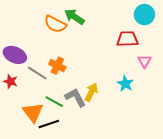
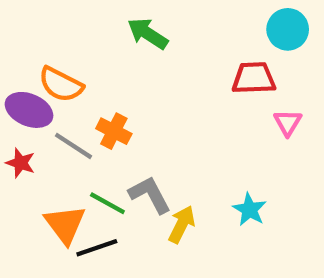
orange semicircle: (55, 24) -> (61, 84), moved
cyan star: (125, 84) -> (249, 210), moved
yellow arrow: (91, 92) -> (182, 224), moved

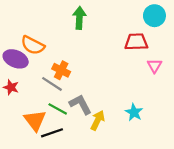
green arrow: (148, 34) -> (79, 18), turned 60
gray line: (74, 146) -> (52, 84), moved

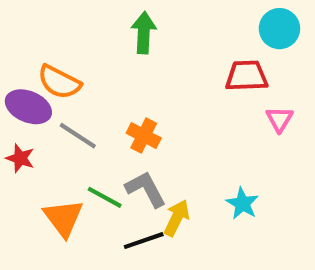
orange cross: (61, 70) -> (144, 136), moved
gray line: (52, 84) -> (78, 136), moved
black line: (52, 133) -> (144, 241), moved

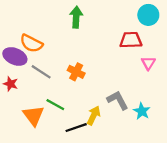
gray L-shape: (146, 189) -> (118, 100), moved
cyan star: (242, 203) -> (142, 111), moved

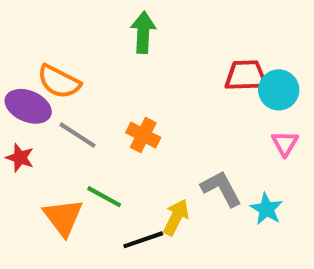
cyan circle: (148, 15) -> (279, 90), moved
pink triangle: (148, 63) -> (285, 143), moved

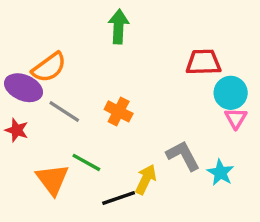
orange semicircle: (59, 82) -> (49, 67), turned -63
cyan circle: (279, 90) -> (231, 93), moved

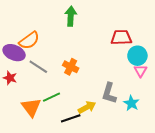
gray L-shape: (183, 156) -> (109, 93), turned -135
green line: (86, 162) -> (51, 97), turned -54
yellow arrow: (146, 179) -> (87, 107), turned 36

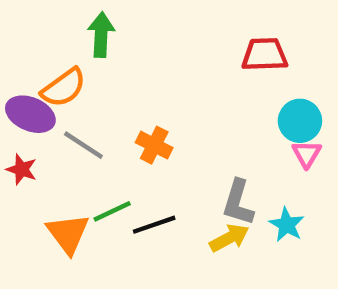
green arrow: (71, 16) -> (101, 35), moved
red trapezoid: (121, 37) -> (265, 55), moved
yellow arrow: (87, 107) -> (229, 238), moved
black line: (71, 118) -> (154, 225), moved

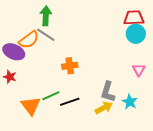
red trapezoid: (265, 55) -> (134, 18), moved
cyan circle: (300, 121) -> (136, 34), moved
gray line: (83, 145) -> (46, 35), moved
orange cross: (154, 145) -> (70, 66), turned -35

